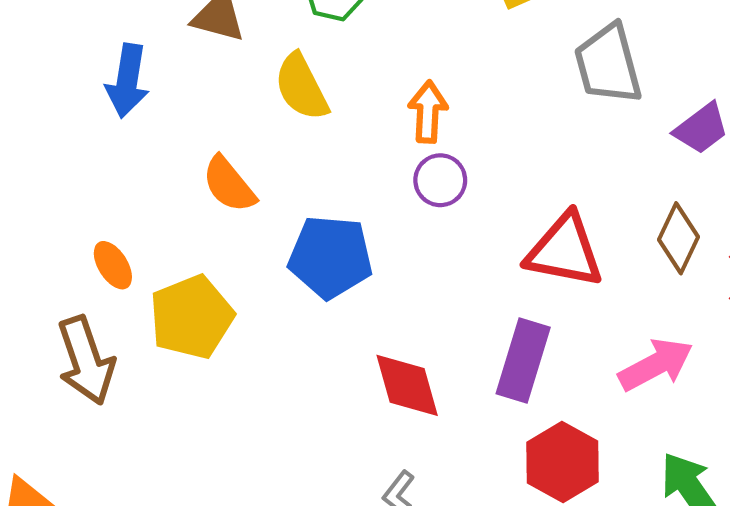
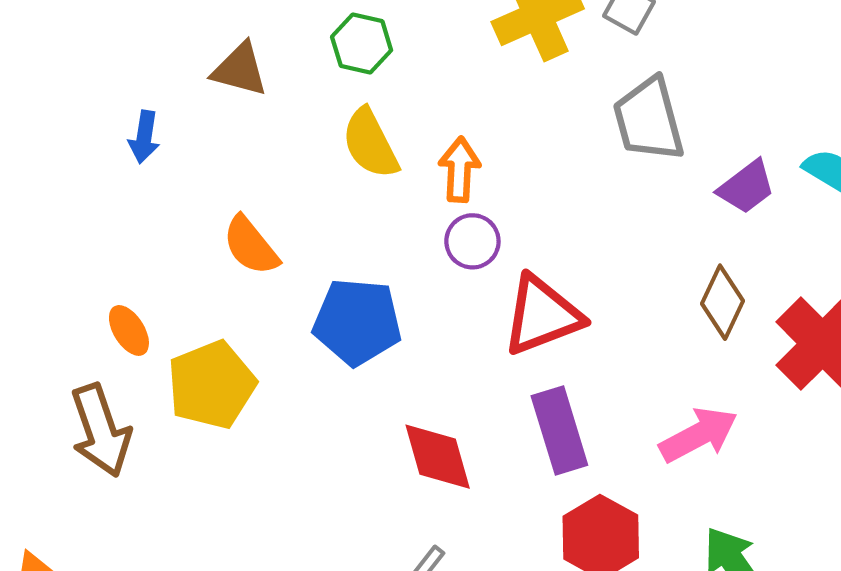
blue arrow: (127, 81) -> (144, 137), size x0.7
yellow semicircle: (301, 87) -> (370, 144), moved
red triangle: (565, 251) -> (542, 315), moved, turned -32
purple rectangle: (523, 360) -> (559, 430), turned -34

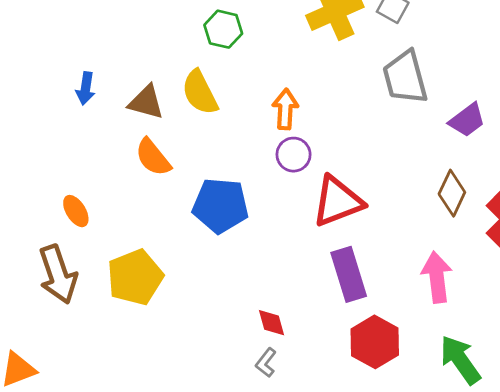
brown triangle: (240, 70) -> (146, 102), moved
yellow semicircle: (370, 144) -> (200, 93), moved
yellow pentagon: (212, 385) -> (135, 277), moved
pink arrow: (699, 435) -> (437, 277), turned -69
red diamond: (438, 457) -> (271, 323), moved, size x0.6

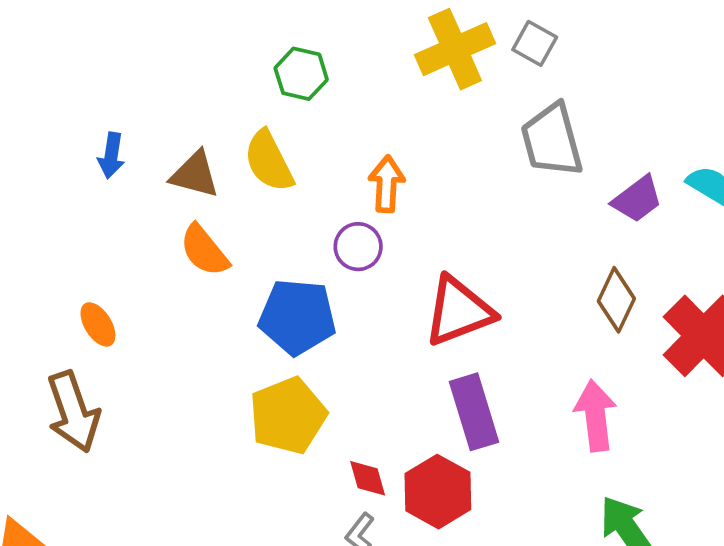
purple circle: (294, 155) -> (358, 247), moved
yellow pentagon: (135, 277) -> (288, 416), moved
red hexagon: (375, 342) -> (438, 492), moved

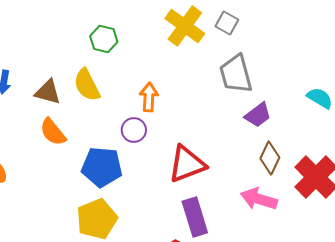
yellow cross: (455, 49) -> (185, 26), turned -30
purple trapezoid: (637, 199) -> (258, 115), moved
pink arrow: (595, 416) -> (259, 199), moved, turned -66

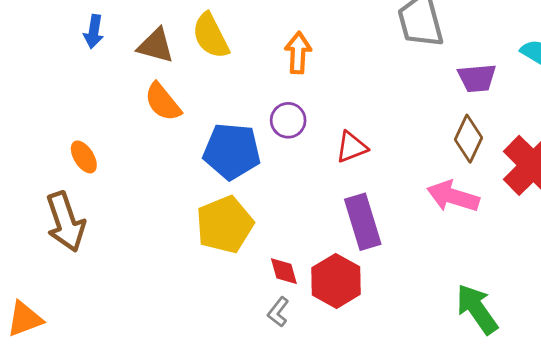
purple trapezoid: (258, 115) -> (477, 78), moved, turned 32
purple circle: (134, 130) -> (288, 120), moved
red triangle: (187, 164) -> (352, 147), size x0.6

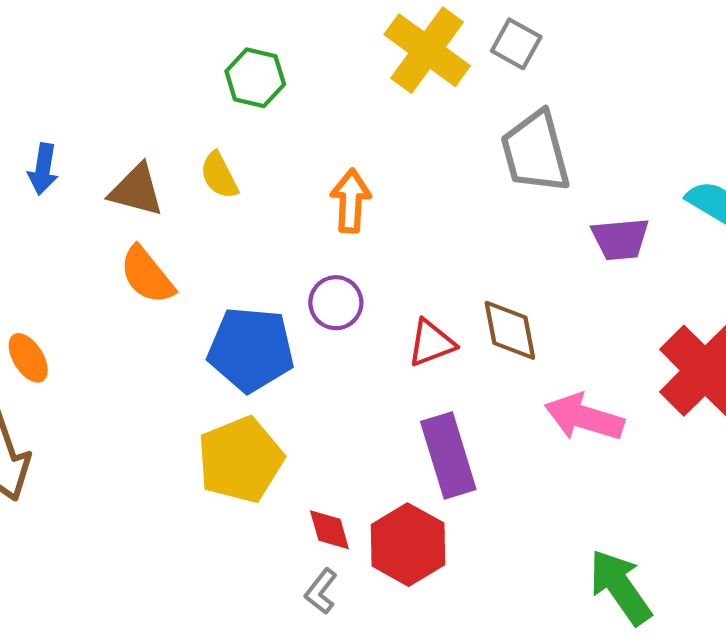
yellow semicircle: (211, 36) -> (219, 175), size x0.7
brown diamond: (468, 139) -> (510, 330), moved, turned -36

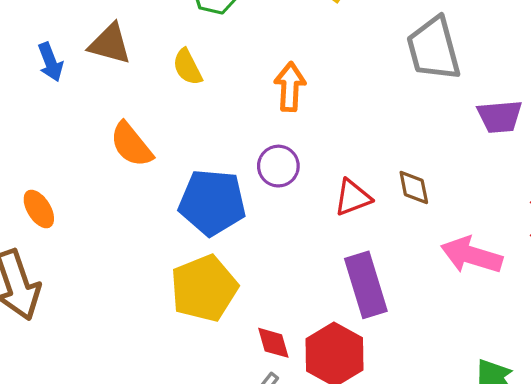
blue arrow: (43, 169) -> (50, 62), turned -30
brown triangle: (136, 190) -> (110, 44), moved
brown diamond: (510, 330) -> (414, 188), size x0.7

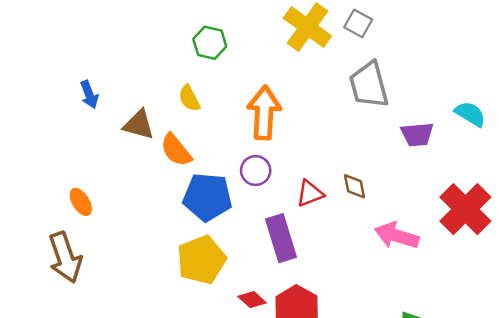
brown triangle: (110, 44) -> (139, 125), moved
orange arrow: (290, 87) -> (264, 113), size x1.5
orange semicircle: (131, 145) -> (176, 150), moved
purple rectangle: (366, 285) -> (281, 238), moved
red diamond: (273, 343) -> (252, 300), turned -32

